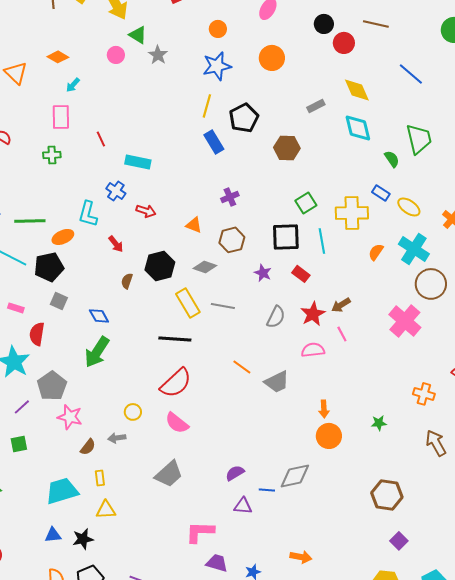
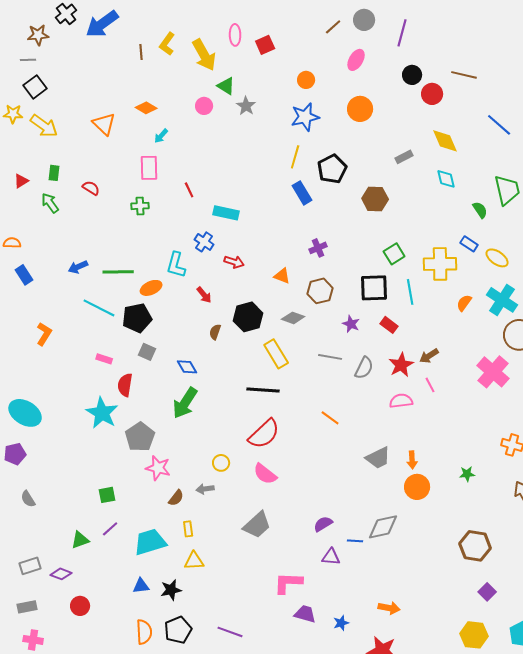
cyan diamond: (358, 128) -> (446, 179), size x0.7
gray line: (223, 306) -> (330, 357), moved
gray trapezoid: (277, 382) -> (378, 458), moved
purple line: (22, 407) -> (110, 529), moved

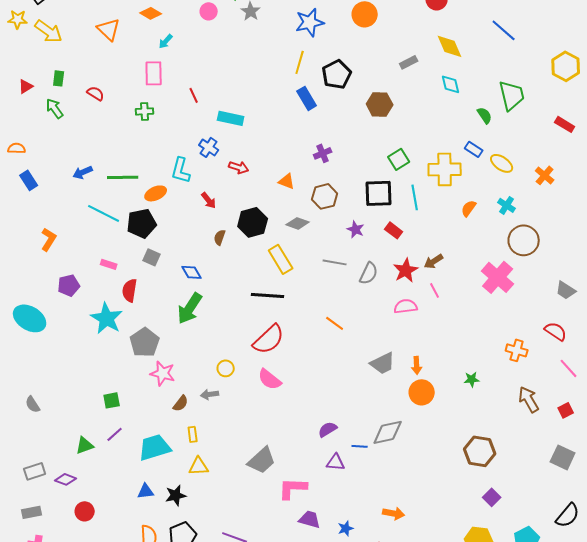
cyan cross: (502, 300) -> (507, 205), size x0.6
purple pentagon: (15, 454) -> (69, 285), moved
gray trapezoid: (257, 525) -> (262, 460), moved

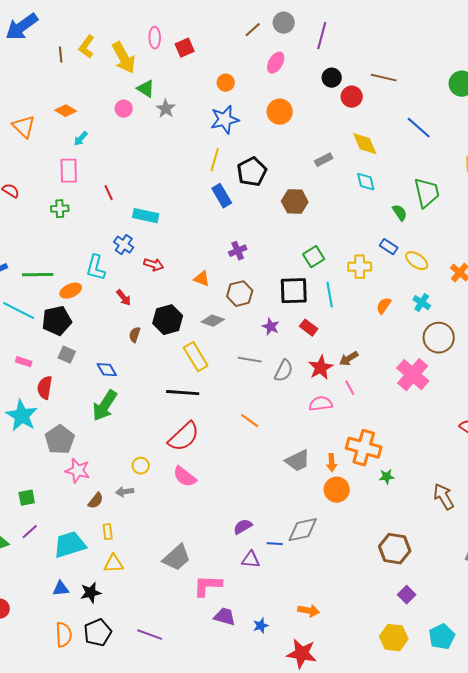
yellow cross: (445, 169) -> (360, 267), size x0.7
orange cross: (517, 350) -> (364, 448), moved, size x1.6

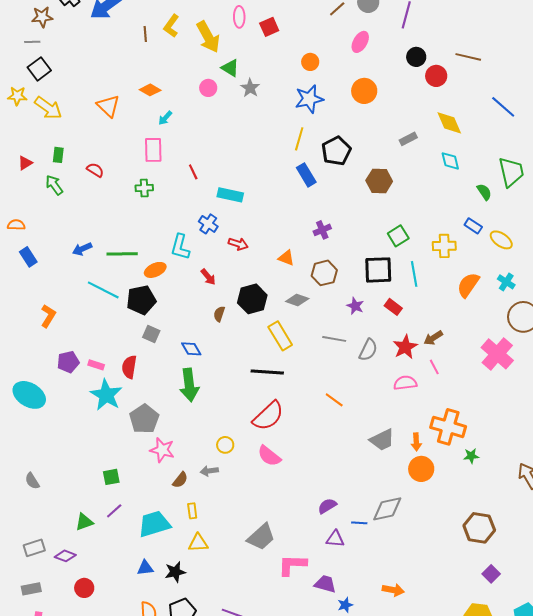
orange semicircle: (384, 306) -> (468, 285), size x1.5
pink rectangle: (24, 362) -> (96, 365), moved
green arrow: (105, 406) -> (189, 385), turned -40
purple trapezoid: (225, 617) -> (325, 584), moved

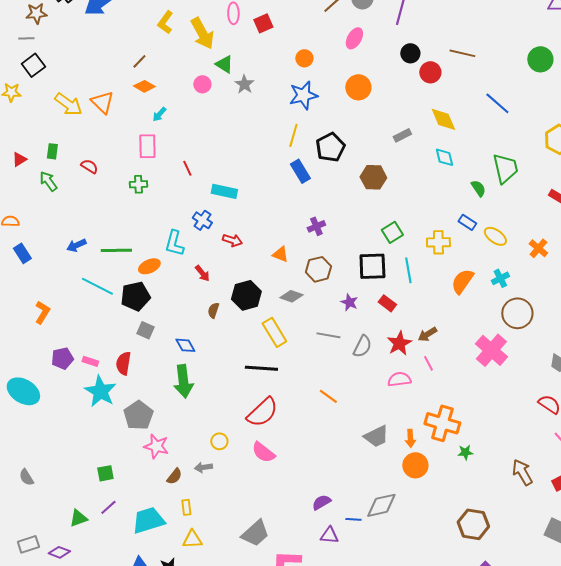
brown line: (145, 34) -> (139, 61), moved, turned 49
yellow arrow: (48, 108) -> (68, 104), moved
cyan cross: (506, 282) -> (500, 278), turned 30

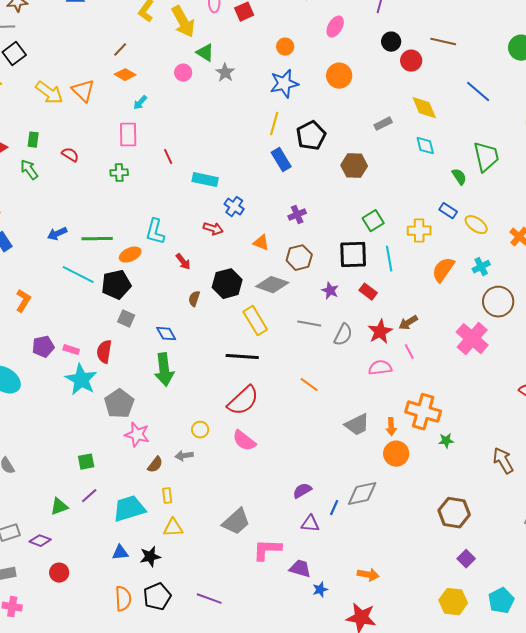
blue cross: (202, 220) -> (234, 207), moved
gray diamond: (291, 296) -> (272, 285), size x1.4
blue line: (353, 519) -> (334, 508), turned -70

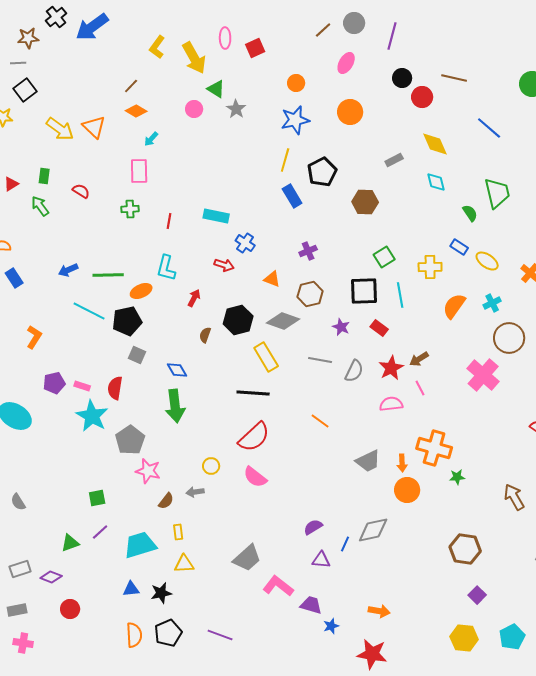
red line: (168, 157) -> (169, 221), moved, turned 35
red arrow: (183, 262) -> (194, 298), turned -114
pink L-shape: (267, 550) -> (278, 586), turned 36

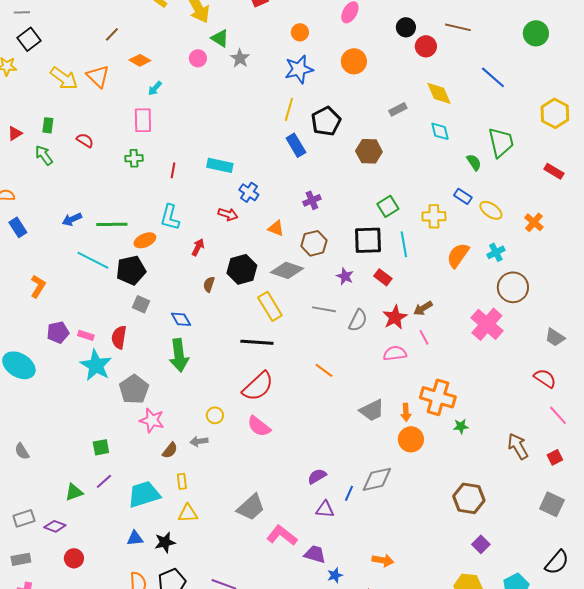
brown line: (131, 86) -> (112, 34), moved

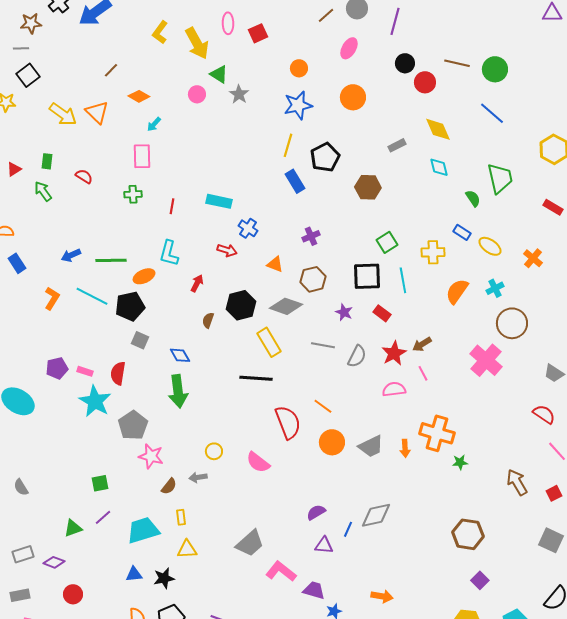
green circle: (536, 33) -> (495, 69), moved
orange L-shape: (38, 286) -> (52, 298), moved
red semicircle: (258, 386) -> (288, 422), moved, turned -68
orange circle: (411, 439) -> (332, 442), moved

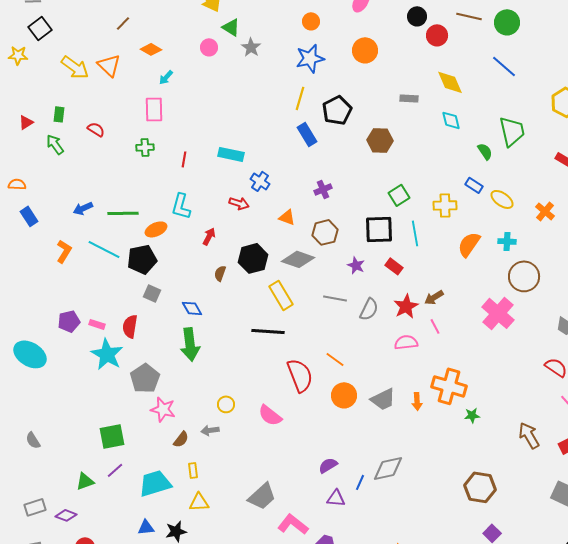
gray rectangle: (397, 145) -> (409, 98), turned 30
cyan cross: (495, 288) -> (507, 241), turned 30
green square: (100, 483) -> (112, 436), size x1.5

